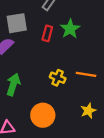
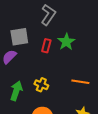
yellow cross: (58, 78) -> (41, 85), moved

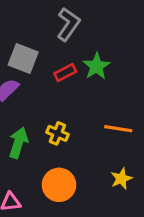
gray square: (19, 37) -> (23, 59), turned 30
red rectangle: (46, 46) -> (65, 73), turned 48

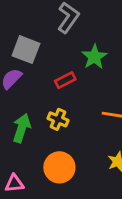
red rectangle: (65, 73) -> (65, 80), moved

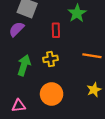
red rectangle: (65, 80) -> (56, 30), turned -64
yellow cross: (58, 119) -> (50, 59), turned -32

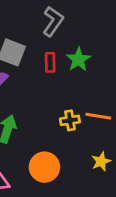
red rectangle: (56, 30) -> (50, 62), moved
yellow cross: (50, 59) -> (70, 120), moved

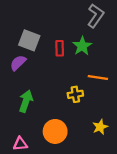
gray L-shape: (53, 21) -> (96, 16), moved
orange line: (98, 116) -> (98, 77), moved

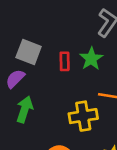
yellow cross: (75, 94) -> (83, 116), size x1.5
green arrow: (26, 101) -> (25, 109), moved

